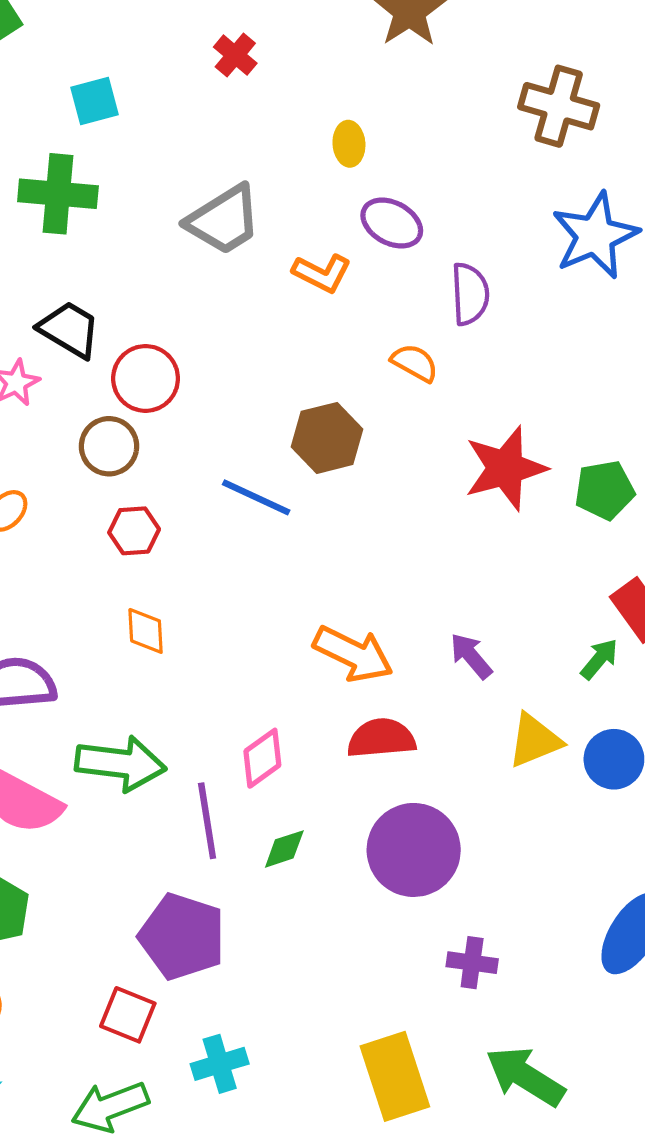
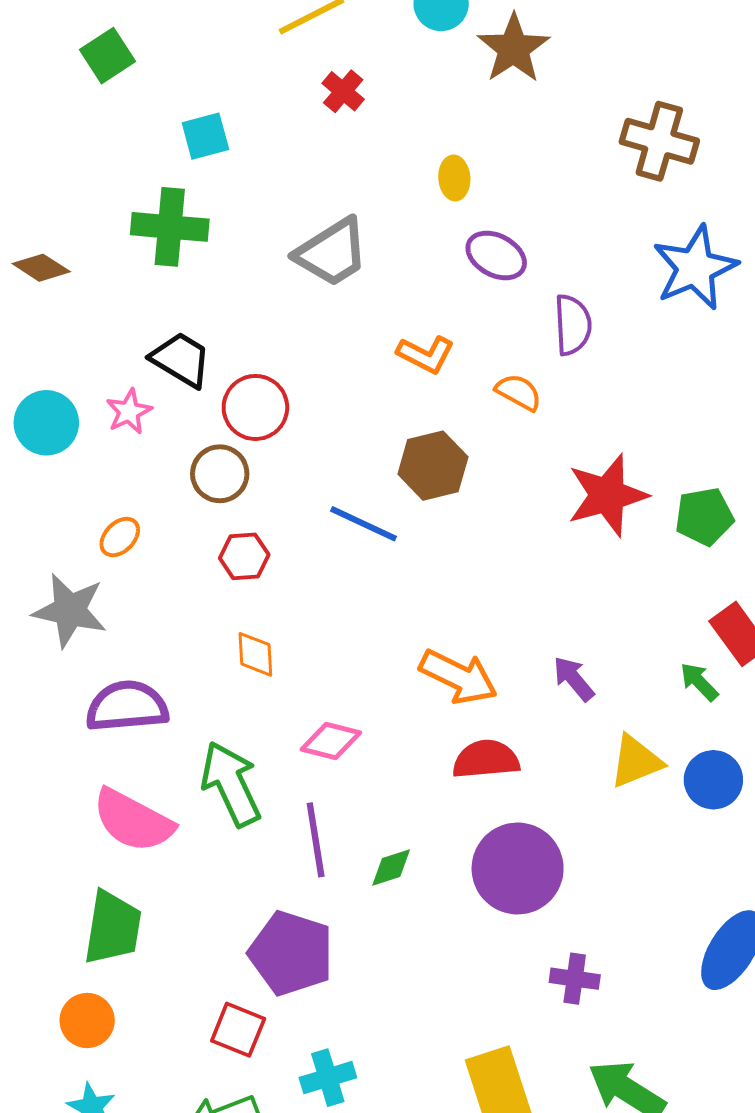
orange L-shape: (322, 273) -> (426, 354), moved
green arrow: (599, 659) -> (699, 682), turned -84
pink diamond: (262, 758) -> (331, 741), moved, turned 50
green arrow: (121, 763) -> (231, 784), turned -122

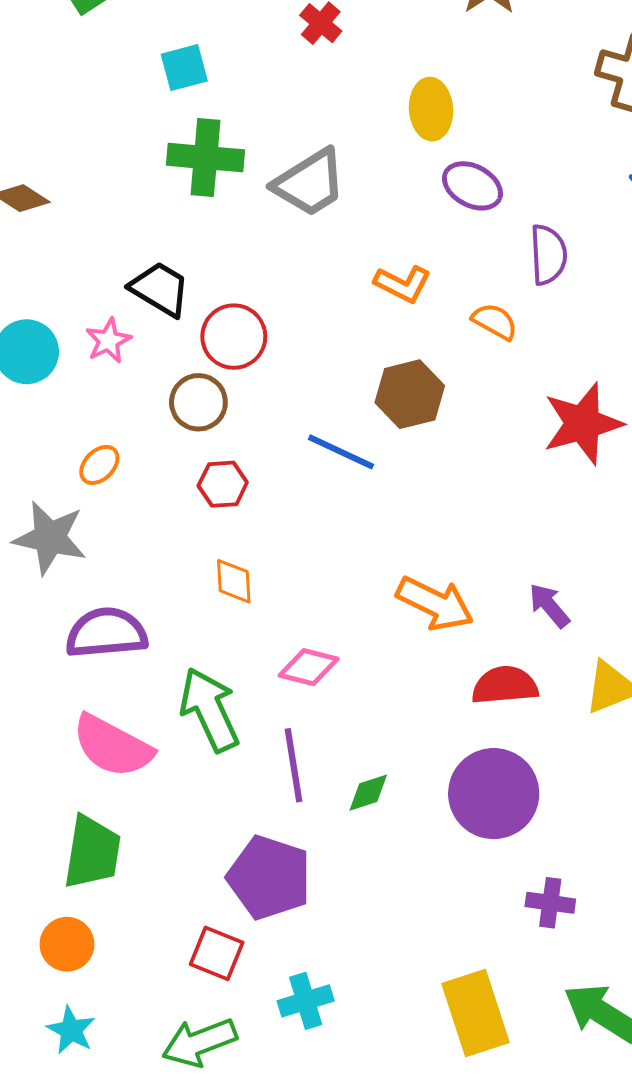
yellow ellipse: (454, 178) -> (431, 109), size x1.4
green cross: (170, 227) -> (206, 158), moved
red semicircle: (486, 759) -> (505, 685), moved

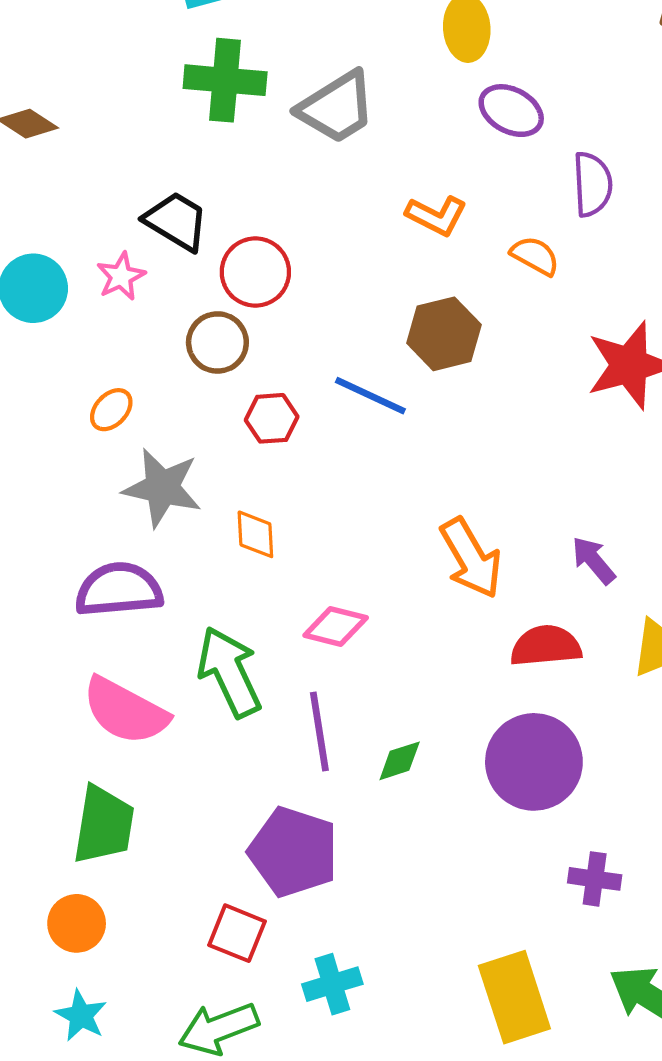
red hexagon: (223, 484) -> (272, 418), moved
gray star: (50, 538) -> (162, 488), moved
orange arrow: (435, 603) -> (471, 558), turned 34

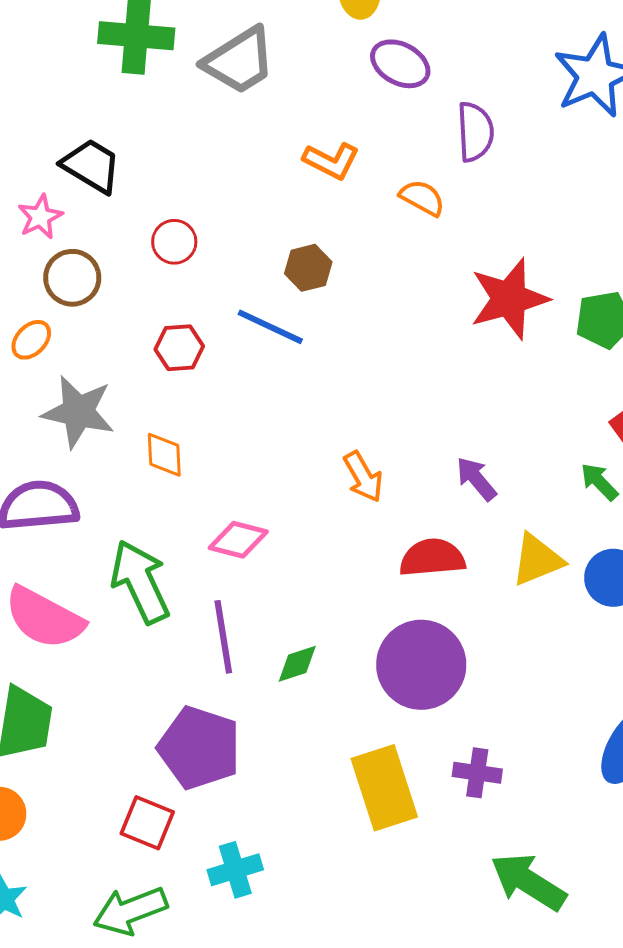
red circle: (255, 272) -> (174, 242), moved, size x0.7
brown hexagon: (444, 334) -> (308, 268), moved, size x0.7
brown circle: (217, 342) -> (72, 278), moved
orange arrow: (471, 558) -> (363, 477), size x0.7
yellow rectangle: (514, 997) -> (384, 788), moved

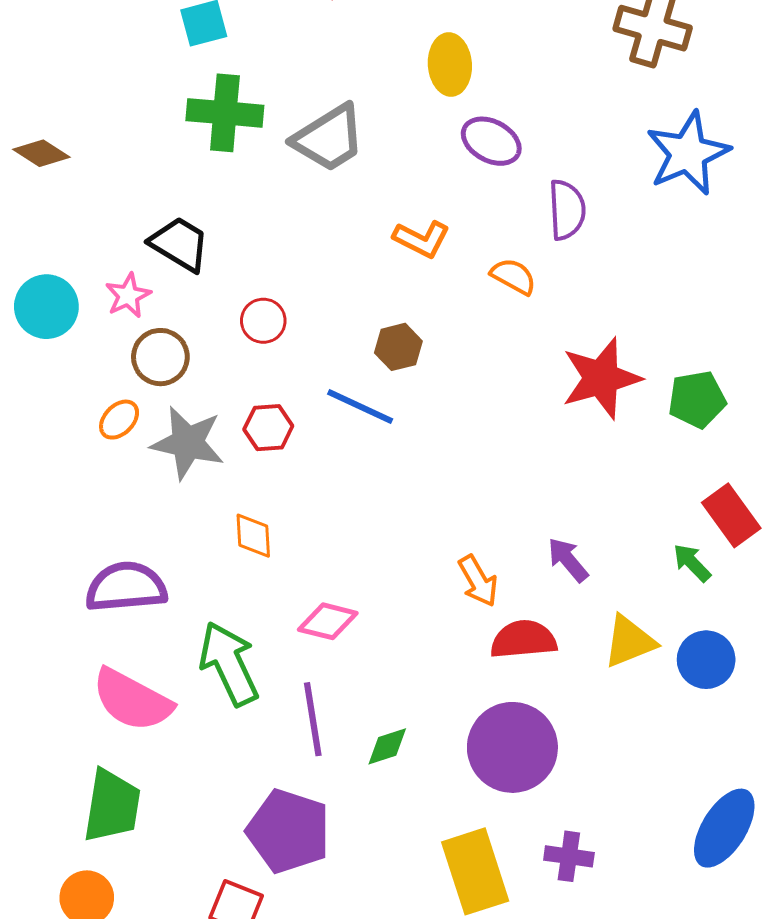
gray star: (78, 412) -> (188, 443), moved
orange arrow: (363, 477) -> (478, 581), moved

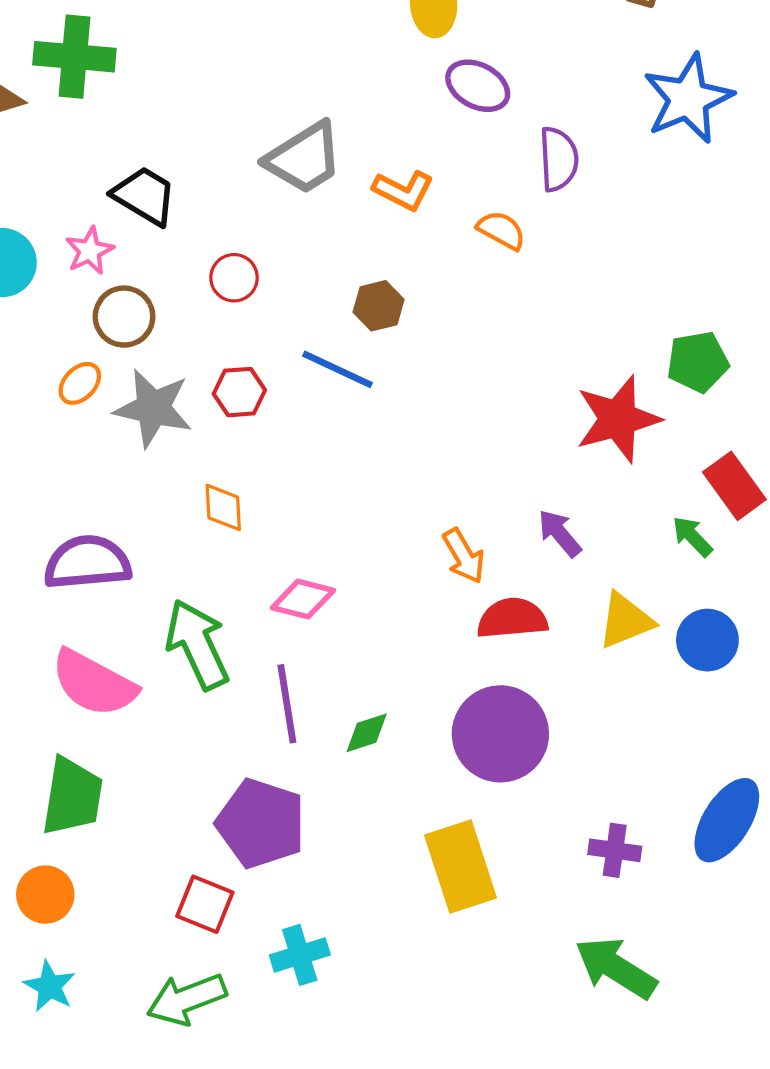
green cross: (225, 113) -> (74, 57), moved
gray trapezoid: (329, 138) -> (304, 158), moved
red star: (601, 378) -> (618, 419), moved
purple cross: (569, 856) -> (615, 850), moved

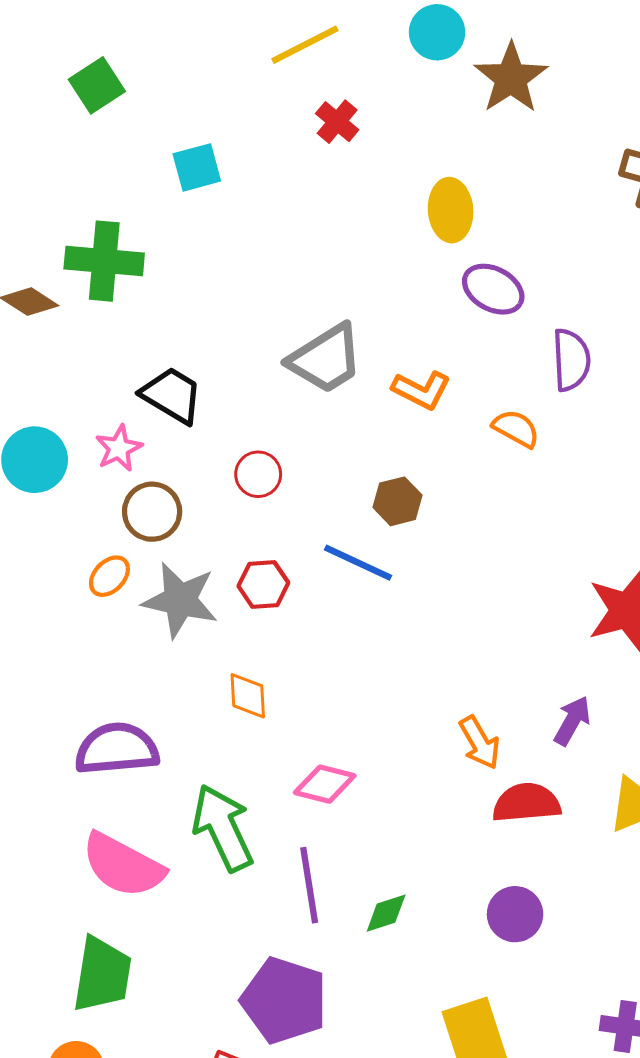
purple arrow: (560, 533) -> (572, 721), turned 69
purple circle: (500, 734) -> (515, 914), size x0.6

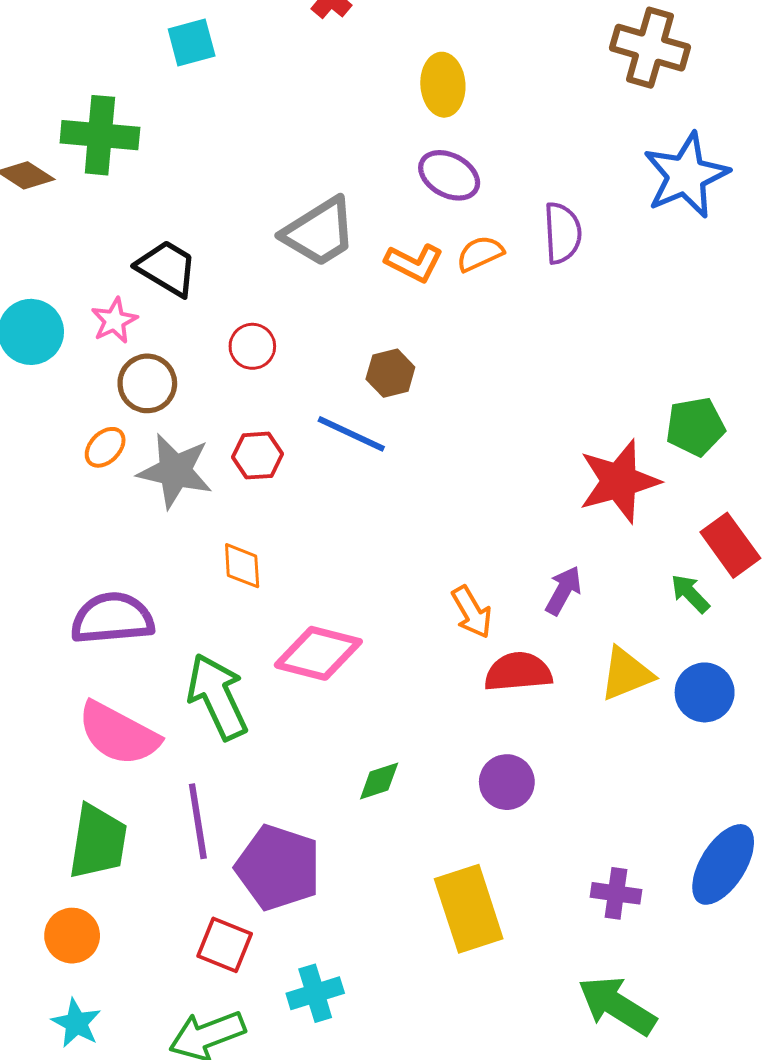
purple ellipse: (493, 289) -> (449, 175), moved
orange semicircle: (516, 428) -> (480, 254), moved, turned -54
pink diamond: (325, 784) -> (318, 653), size x1.4
purple line: (309, 885) -> (198, 821), moved

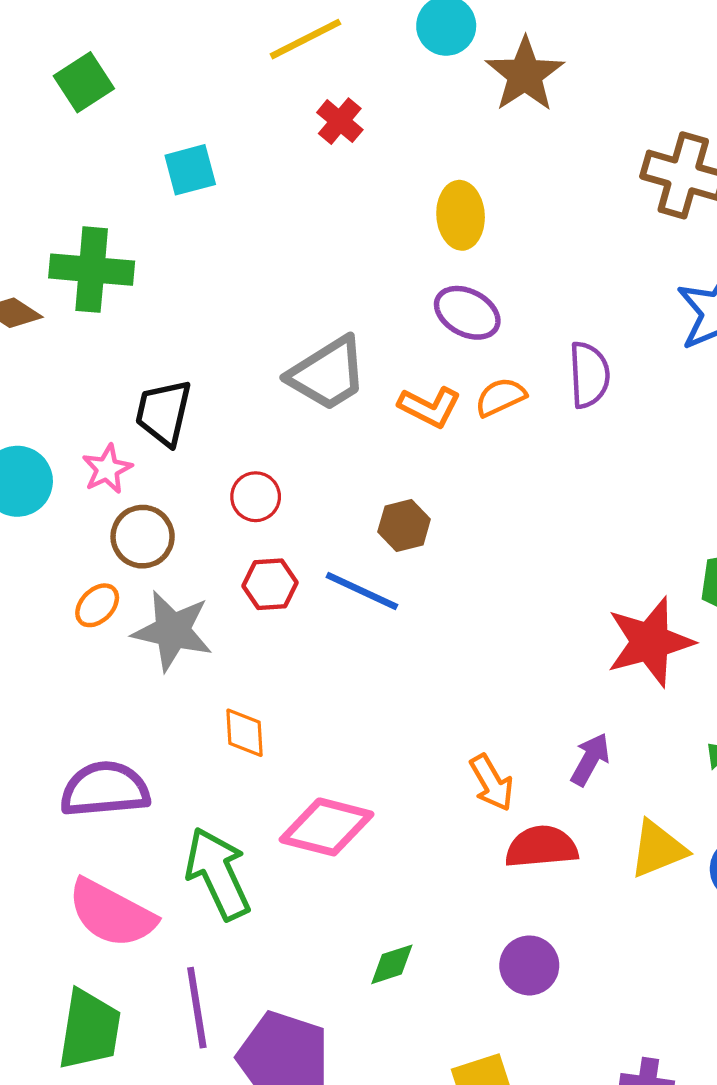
black trapezoid: (167, 268) -> (164, 413), turned -108
red hexagon: (258, 456) -> (270, 584), moved

